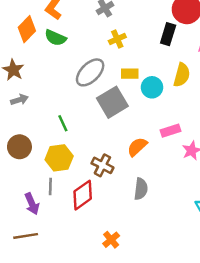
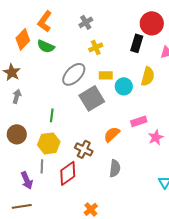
gray arrow: (19, 100) -> (17, 96), turned -56
green line: (63, 123) -> (52, 115), turned 32

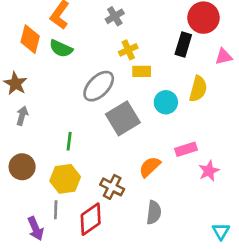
orange diamond: (23, 39) -> (30, 39), turned -30
yellow rectangle: (106, 75) -> (142, 71), moved

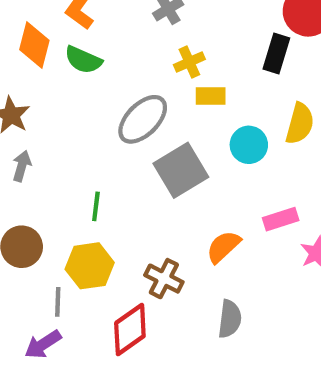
gray line: (56, 210) -> (58, 302), moved
purple arrow: (36, 229) -> (43, 344), turned 80

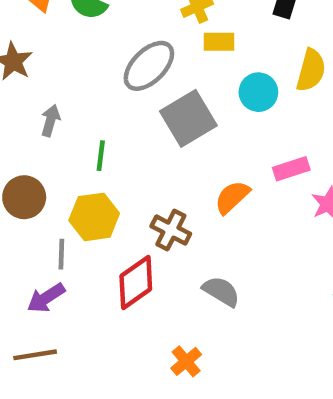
gray arrow: (22, 166) -> (50, 121), moved
gray semicircle: (230, 319) -> (221, 291), moved, turned -66

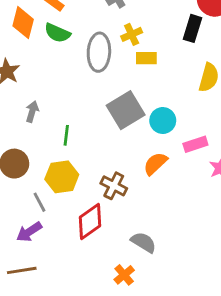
gray ellipse: (149, 66) -> (99, 52), moved, turned -42
cyan circle: (258, 92) -> (163, 121), moved
gray line: (61, 254) -> (40, 202), turned -30
gray semicircle: (221, 291) -> (143, 242), moved

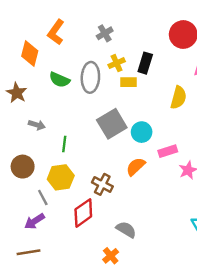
black rectangle: (192, 28) -> (145, 63), moved
green semicircle: (57, 33) -> (59, 80), moved
gray arrow: (32, 112) -> (37, 125), turned 91

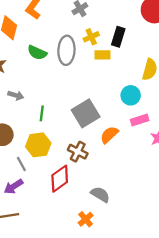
gray square: (112, 124) -> (86, 113), moved
cyan circle: (142, 132) -> (131, 95), moved

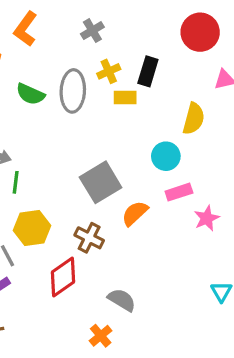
green line: (42, 113) -> (16, 182), moved

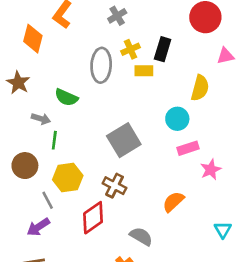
green semicircle: (30, 94) -> (66, 97), moved
orange semicircle: (135, 213) -> (173, 202), moved

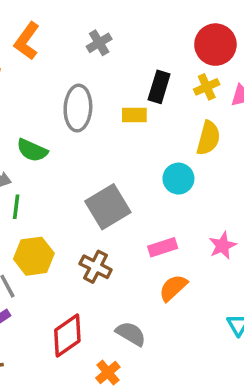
yellow cross: (131, 49) -> (207, 87), moved
pink rectangle: (188, 148) -> (163, 247), moved
red diamond: (93, 218) -> (67, 335), moved

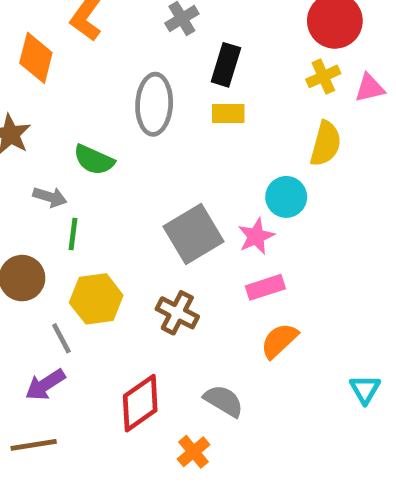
black rectangle: (159, 87) -> (226, 65), moved
pink star: (223, 246) -> (256, 236), moved

